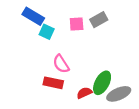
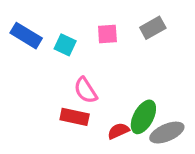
blue rectangle: (33, 16) -> (26, 36), moved
gray rectangle: (99, 20) -> (153, 28), moved

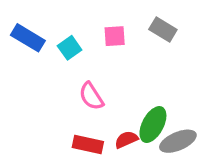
gray rectangle: (153, 28) -> (163, 29), turned 60
cyan square: (65, 45) -> (70, 48), turned 30
red rectangle: (75, 117) -> (88, 145), moved

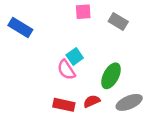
pink square: (115, 36) -> (83, 12), moved
cyan square: (70, 48) -> (75, 56), moved
green ellipse: (153, 125) -> (111, 76), moved

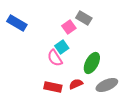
pink square: (83, 12) -> (69, 27), moved, turned -32
gray rectangle: (118, 21) -> (84, 18), moved

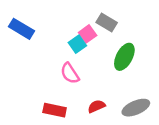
cyan square: (62, 47) -> (77, 44), moved
green ellipse: (92, 63) -> (124, 57), moved
red rectangle: (53, 87) -> (55, 110), moved

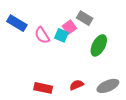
cyan square: (77, 44) -> (61, 35), turned -32
pink semicircle: (70, 73) -> (42, 35), moved

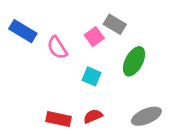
cyan square: (61, 35) -> (91, 76), moved
red semicircle: (77, 85) -> (93, 116), moved

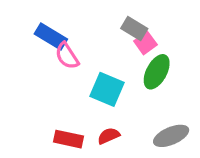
blue rectangle: (23, 31) -> (51, 37), moved
pink square: (94, 37) -> (145, 43), moved
cyan square: (91, 76) -> (107, 89), size x1.5

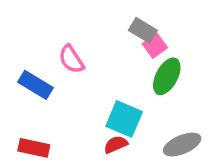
blue rectangle: (51, 37) -> (36, 85), moved
cyan square: (107, 89) -> (124, 119), moved
red rectangle: (69, 139) -> (34, 148), moved

